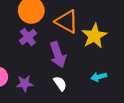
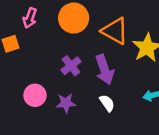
purple cross: (28, 37) -> (71, 66), moved

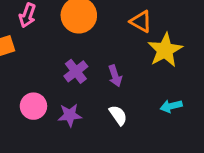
orange triangle: (115, 31) -> (141, 21), moved, size x0.7
purple arrow: (104, 70) -> (115, 76), size x0.6

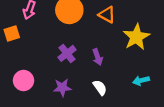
orange triangle: (141, 21) -> (107, 15), moved
pink circle: (33, 106) -> (24, 80), moved

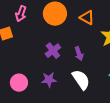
pink circle: (24, 80) -> (19, 83), moved
white semicircle: (100, 88) -> (81, 80), size x1.5

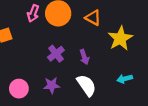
pink arrow: (21, 14) -> (33, 13), moved

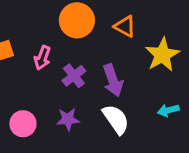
pink arrow: (33, 13) -> (42, 58), moved
purple arrow: (84, 57) -> (113, 80), size x1.5

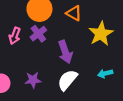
purple cross: (74, 76) -> (38, 34), moved
white semicircle: (116, 119) -> (67, 80), turned -105

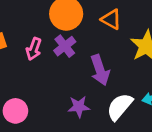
purple star: (33, 80) -> (79, 107), moved
white semicircle: (67, 80) -> (120, 107), moved

